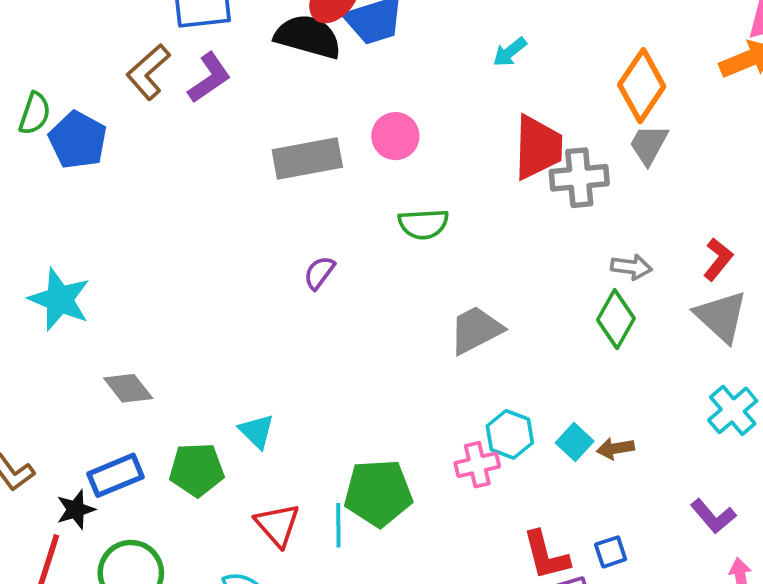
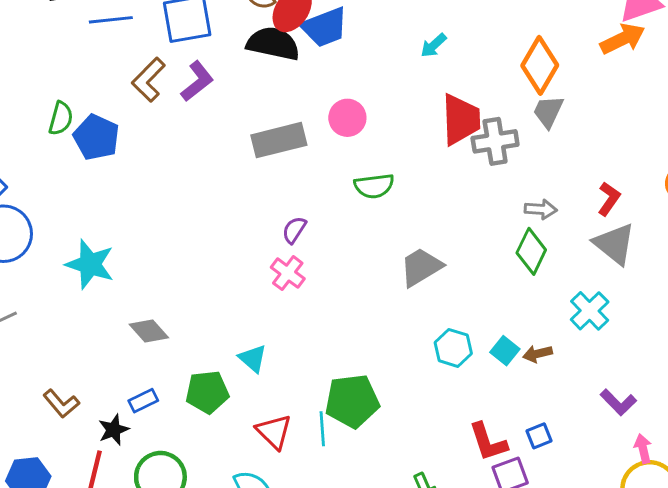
cyan cross: (733, 410) -> (590, 311), moved
pink cross: (477, 465) -> (288, 273), moved, turned -36
blue rectangle: (116, 475) -> (143, 401), size x0.7

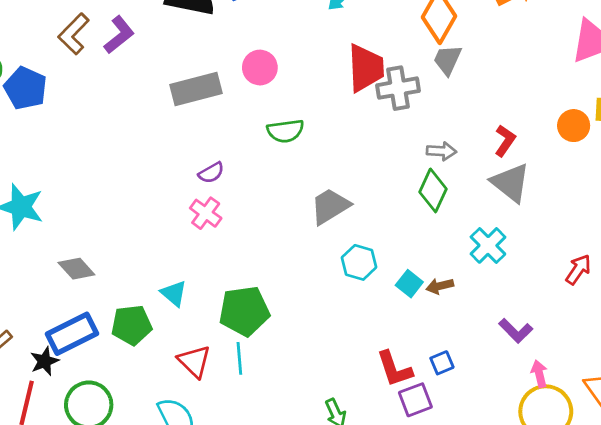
purple semicircle: (294, 230) -> (211, 173), turned -152
cyan hexagon: (453, 348) -> (359, 262), moved
blue rectangle: (143, 401) -> (72, 334), size x1.8
green pentagon: (352, 401) -> (244, 311), moved

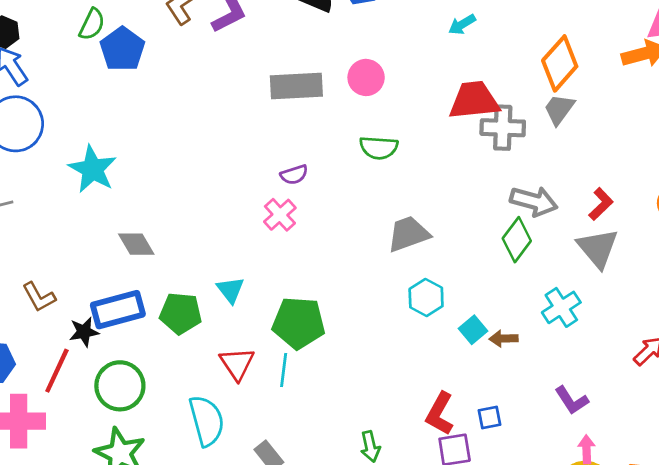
red trapezoid: (366, 68) -> (474, 100), turned -105
gray arrow: (441, 151) -> (534, 201), size x1.5
red L-shape: (394, 369) -> (440, 414), turned 36

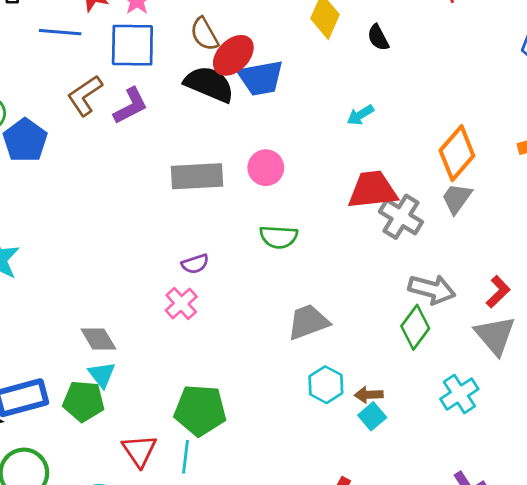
gray cross: (503, 128) -> (401, 217), turned 30
gray diamond: (136, 244) -> (98, 339), moved
cyan triangle: (230, 290) -> (102, 375), moved
brown arrow: (504, 339) -> (369, 395), moved

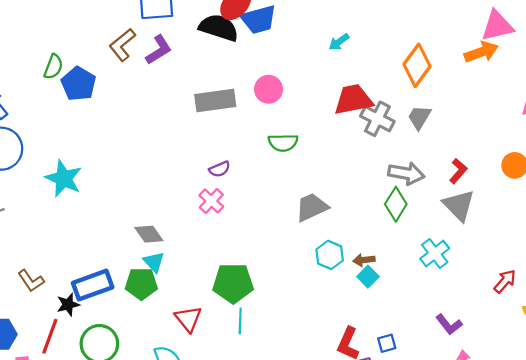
gray trapezoid: (457, 198) -> (419, 117), moved
cyan line: (185, 457) -> (240, 321), moved

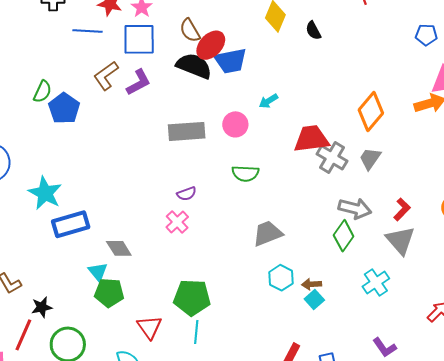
cyan arrow: (339, 42) -> (268, 101), moved
cyan triangle: (154, 262) -> (98, 272), moved
blue rectangle: (93, 285) -> (71, 224), moved

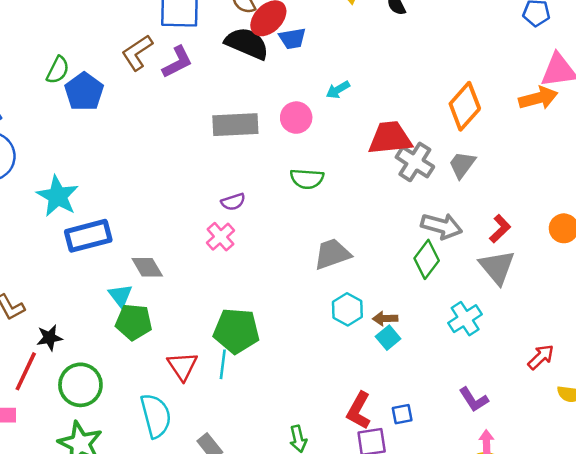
blue trapezoid: (231, 61) -> (292, 38), size x0.7
cyan line: (196, 332) -> (223, 364), moved

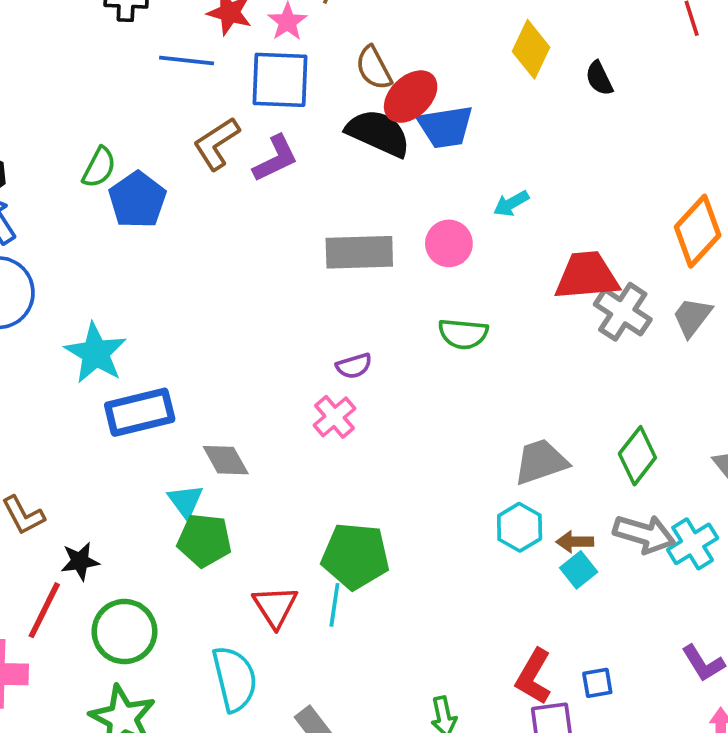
blue trapezoid: (292, 38) -> (445, 127), size x1.4
gray arrow: (442, 226) -> (644, 534), moved
gray trapezoid: (332, 254) -> (541, 462), moved

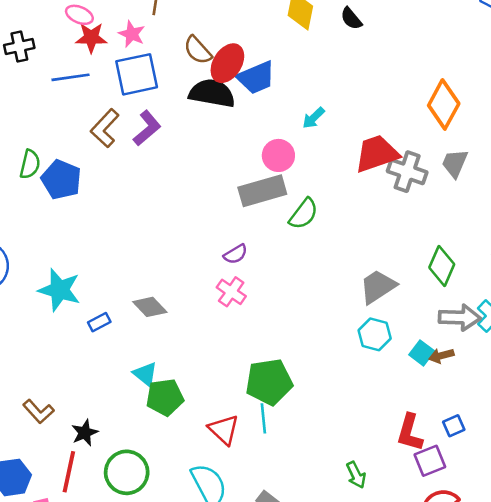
gray rectangle: (359, 252) -> (262, 191), moved
green semicircle: (463, 334) -> (304, 214), turned -44
blue rectangle: (140, 412) -> (99, 322), size x0.5
gray diamond: (226, 460) -> (150, 307), moved
brown arrow: (575, 542) -> (441, 356), moved

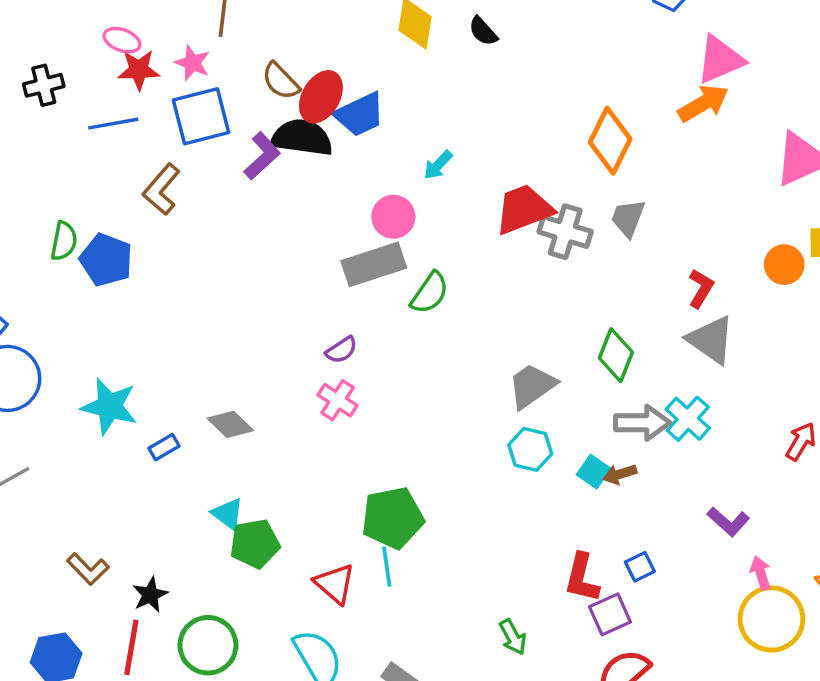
purple L-shape: (147, 128) -> (262, 156), moved

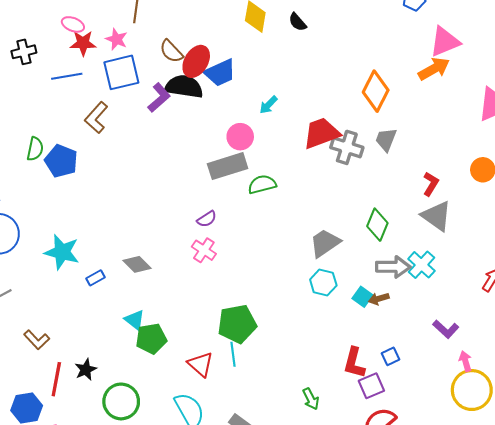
green semicircle: (430, 293) -> (262, 184), turned -140
brown L-shape: (88, 569) -> (37, 340), moved
red line: (131, 647) -> (56, 379), moved

